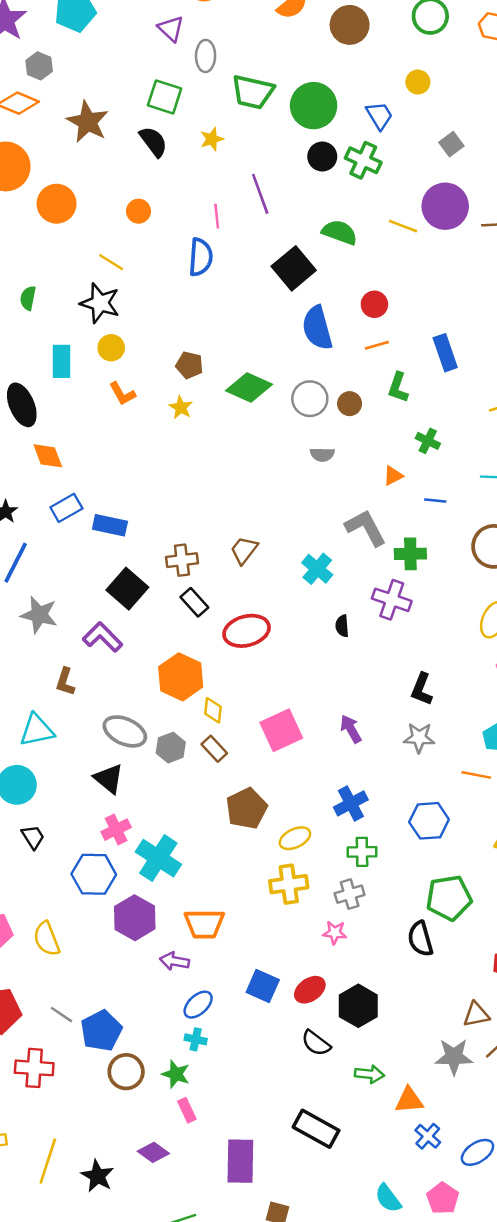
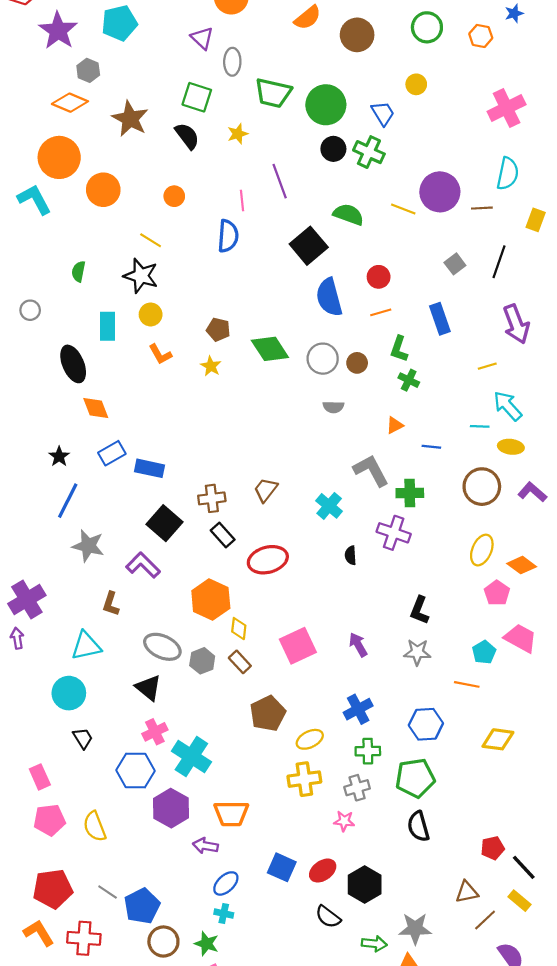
gray square: (451, 144) -> (455, 264), moved
green diamond: (249, 387) -> (270, 349), turned 33
green cross: (428, 441) -> (409, 380), moved
green pentagon: (449, 898) -> (415, 778), moved
gray star: (454, 1057) -> (415, 929), moved

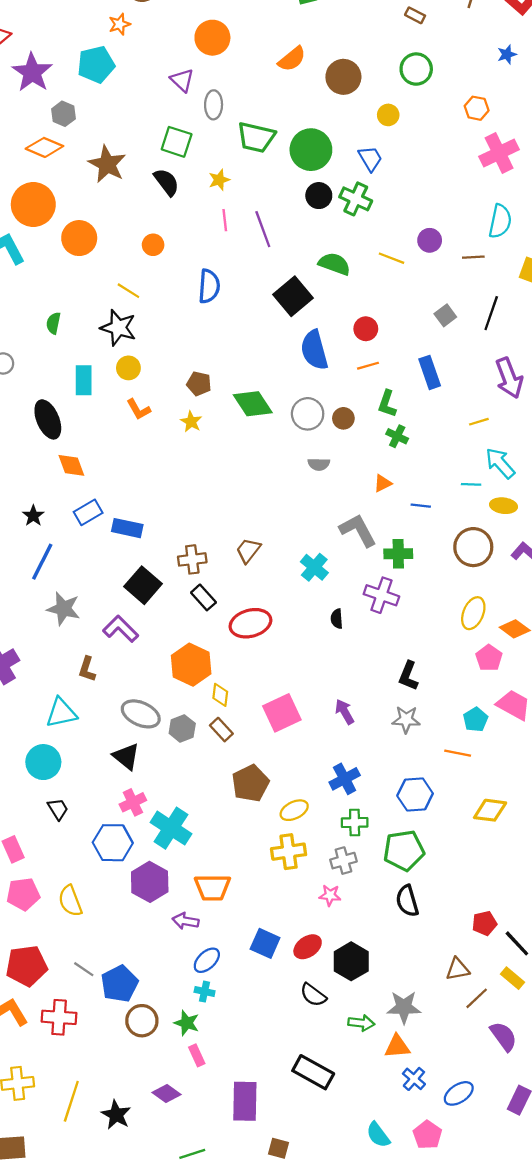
orange hexagon: (481, 36) -> (477, 108), moved
yellow circle: (416, 84) -> (388, 115), moved
purple circle: (440, 192) -> (430, 240), size x0.6
pink line: (242, 200) -> (225, 220), moved

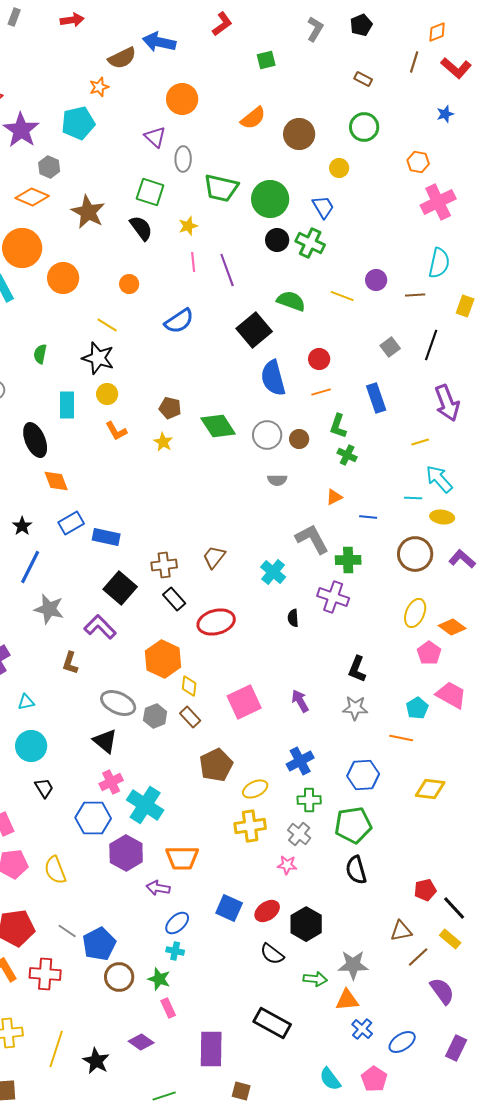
blue semicircle: (209, 286) -> (179, 321), turned 52
cyan triangle: (61, 713) -> (26, 702), moved, size x0.6
gray cross: (343, 861) -> (299, 834), turned -35

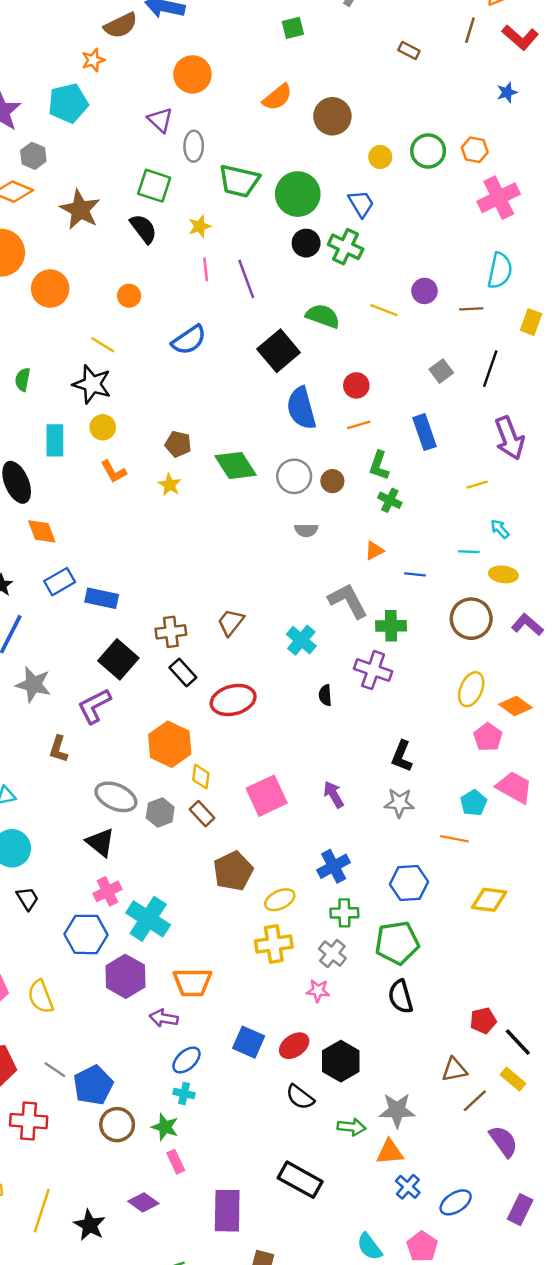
green circle: (364, 127) -> (428, 151), moved
cyan arrow: (439, 479) -> (500, 529), size x0.6
purple L-shape: (100, 627) -> (94, 706), turned -72

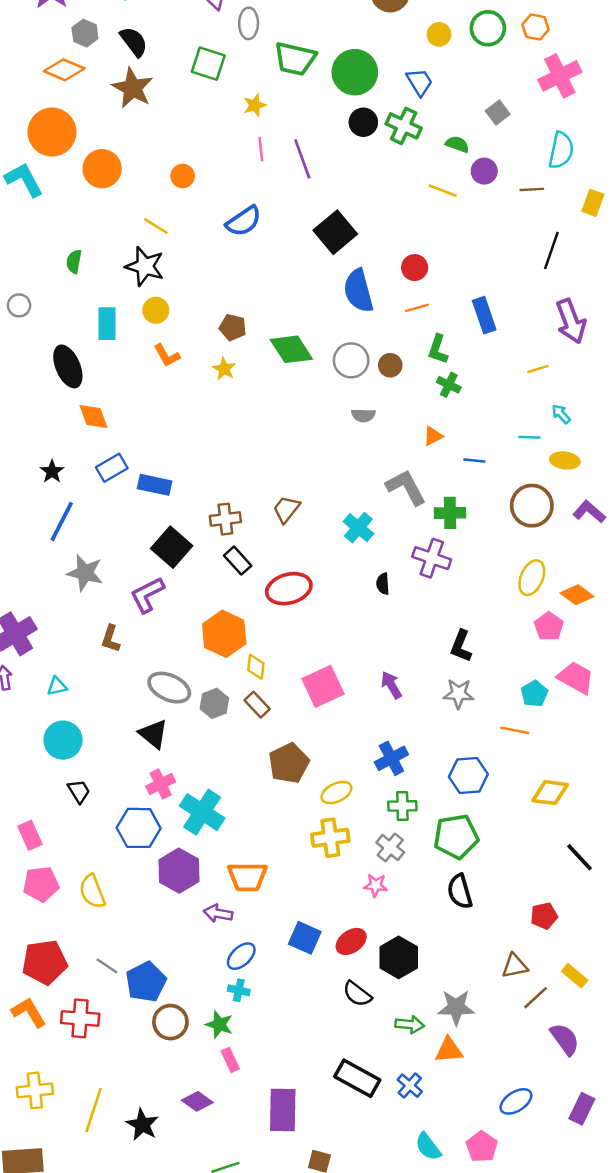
black semicircle: (143, 229) -> (134, 42), moved
green semicircle: (323, 316) -> (457, 144), moved, size x0.7
gray square: (441, 371) -> (498, 112), moved
black line: (518, 1042) -> (579, 857), moved
blue cross: (408, 1187) -> (410, 1086), moved

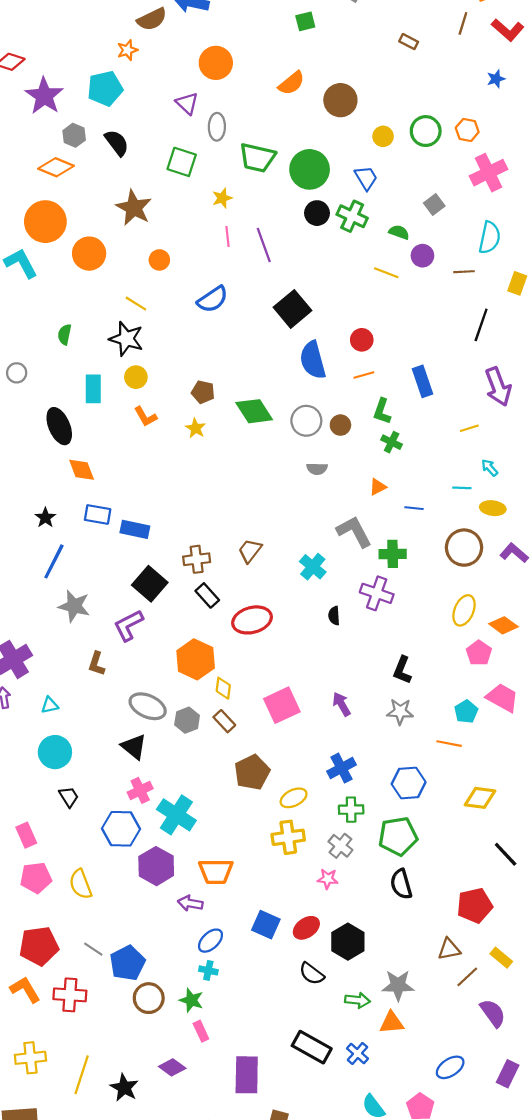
brown star: (133, 88) -> (134, 208), moved
blue rectangle: (112, 468) -> (98, 515), turned 40
red pentagon: (544, 916) -> (475, 905), size x1.5

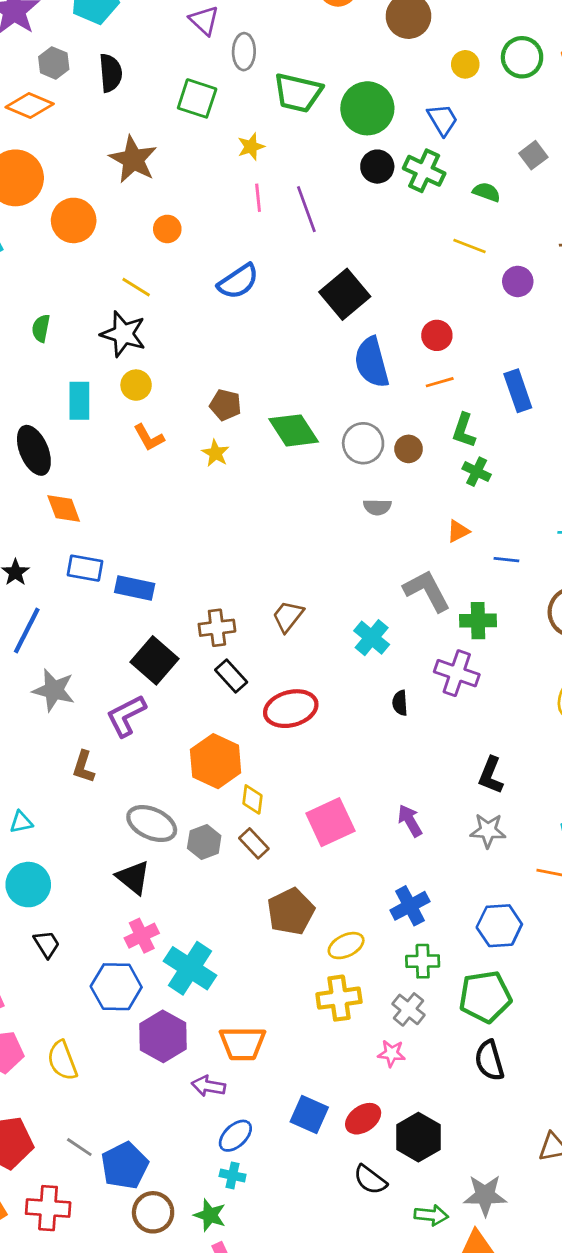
black semicircle: (117, 143) -> (111, 73), turned 32
purple circle: (422, 256) -> (518, 281), moved

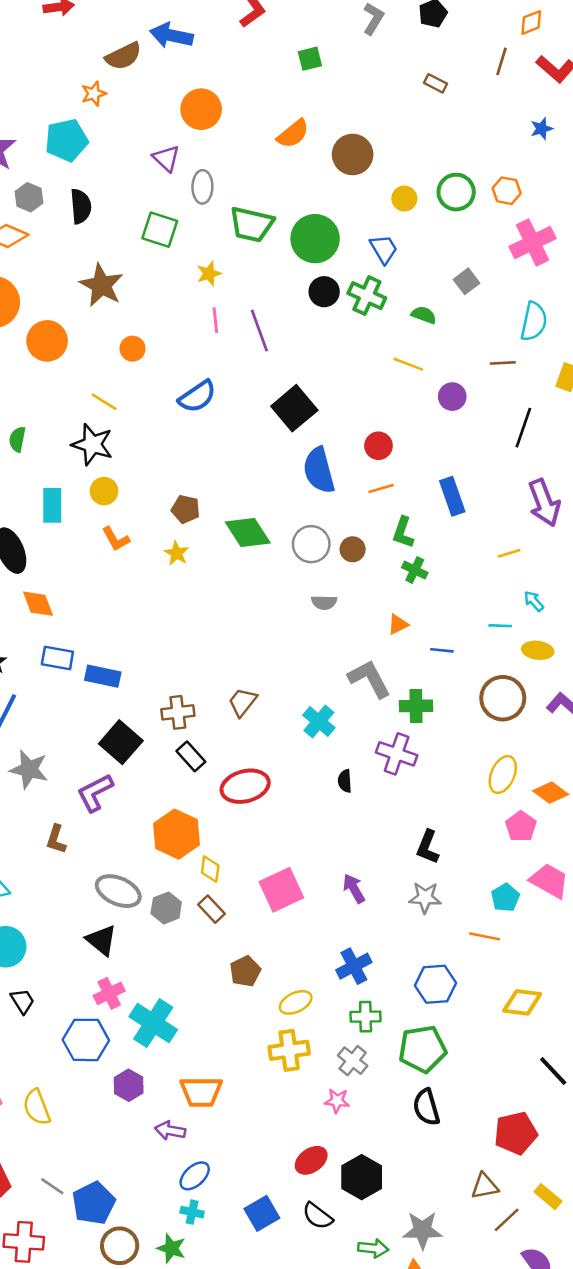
brown pentagon: (291, 912) -> (245, 971), size x0.7
purple hexagon: (163, 1036) -> (129, 1085), size x0.7
blue square: (309, 1114) -> (262, 1213), moved, turned 36

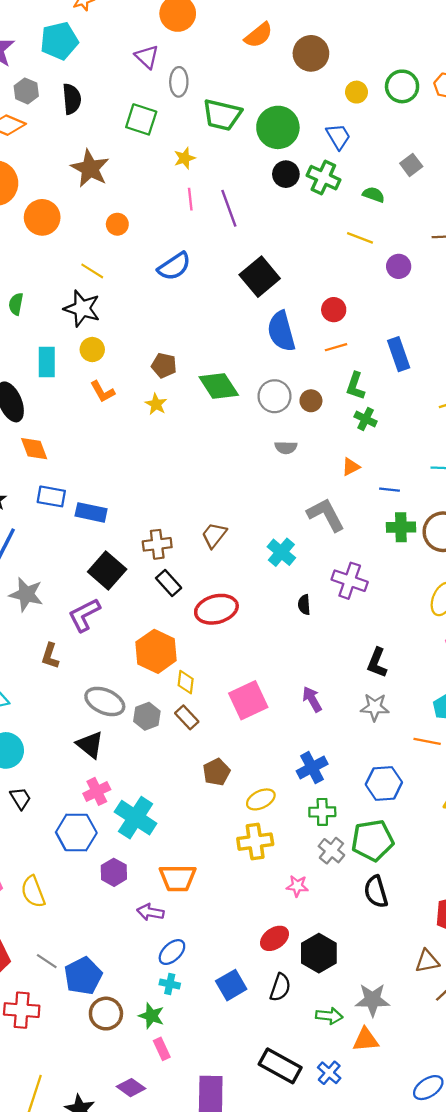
green cross: (416, 706) -> (401, 527), moved
gray cross: (353, 1061) -> (331, 851), moved
black semicircle: (318, 1216) -> (280, 987), turned -108

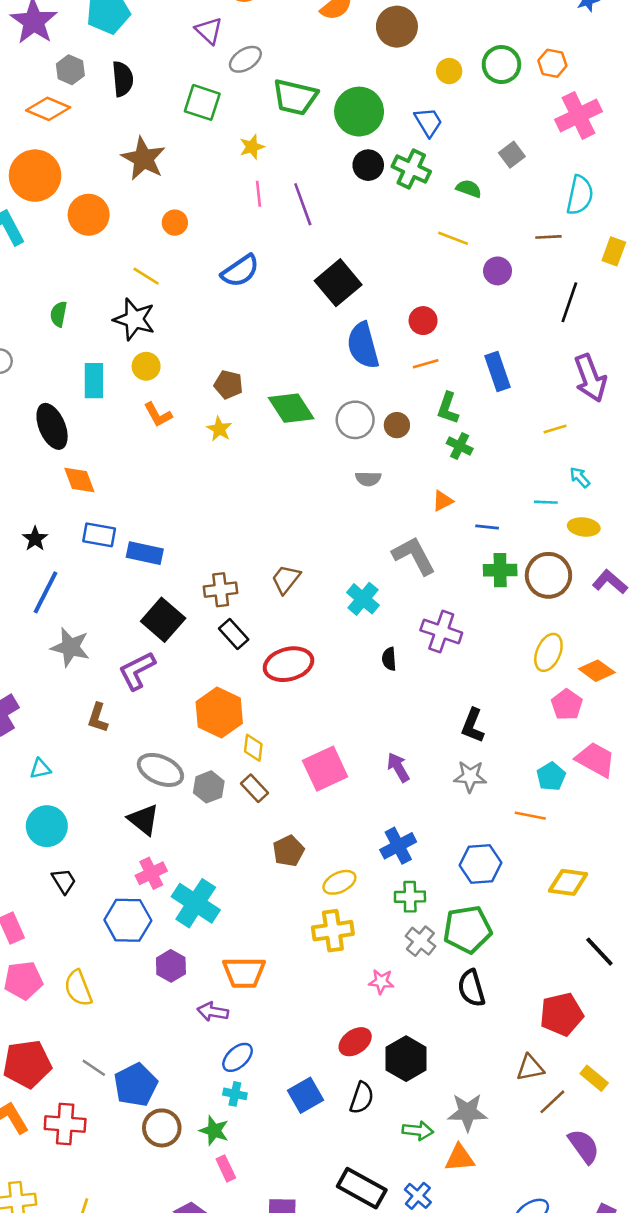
gray ellipse: (179, 82) -> (245, 59), turned 56

